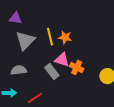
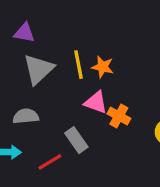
gray rectangle: (52, 72) -> (76, 140), moved

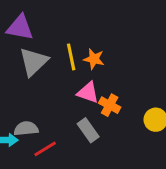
purple triangle: (24, 33) -> (20, 28), size x1.4
gray semicircle: (26, 116) -> (26, 129), moved
gray rectangle: (76, 140) -> (88, 130), moved

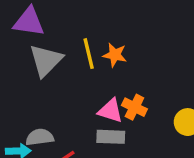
pink triangle: (88, 93) -> (110, 111), moved
gray rectangle: (88, 130) -> (111, 137), turned -50

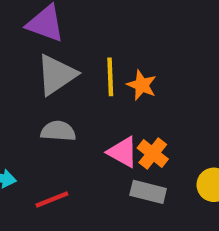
gray semicircle: (40, 137) -> (58, 131), moved
gray rectangle: (111, 137) -> (148, 192), moved

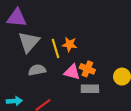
yellow line: (110, 77) -> (56, 48), moved
orange star: (142, 85) -> (70, 44), moved

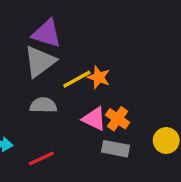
purple triangle: (17, 18) -> (47, 34), moved
yellow line: (56, 48) -> (77, 79), turned 66

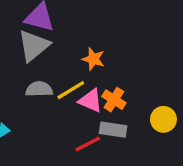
yellow line: (77, 79) -> (71, 90), moved
red line: (41, 159) -> (88, 144), moved

